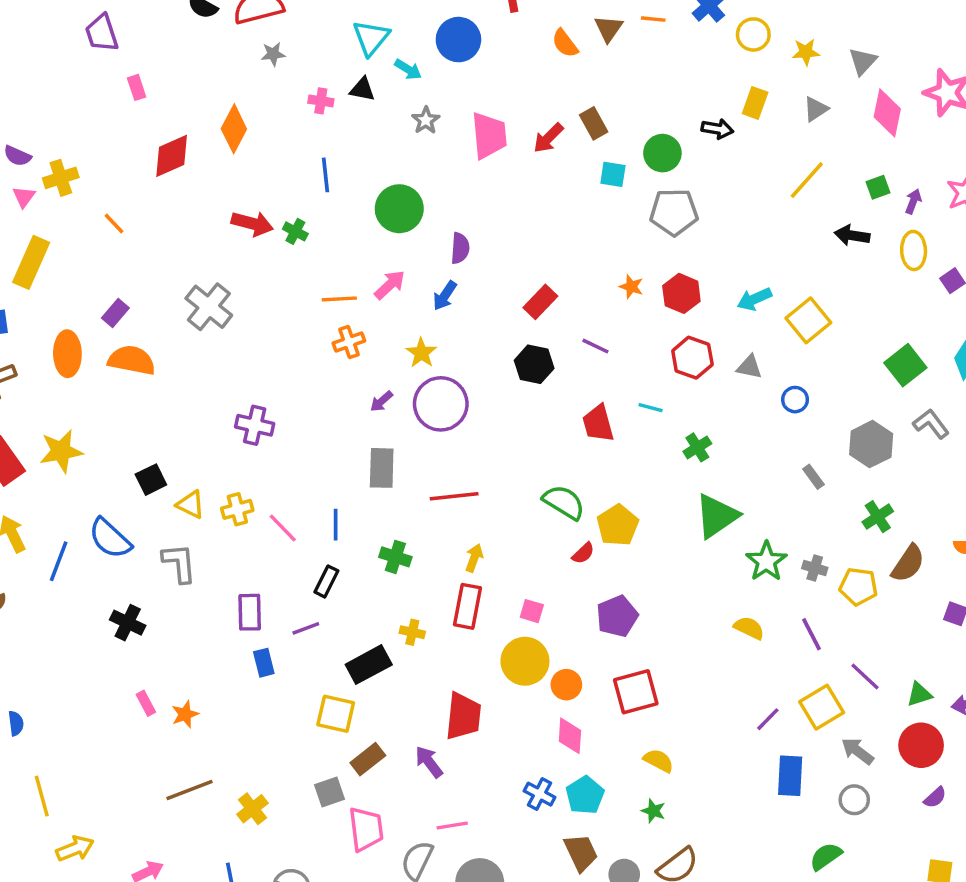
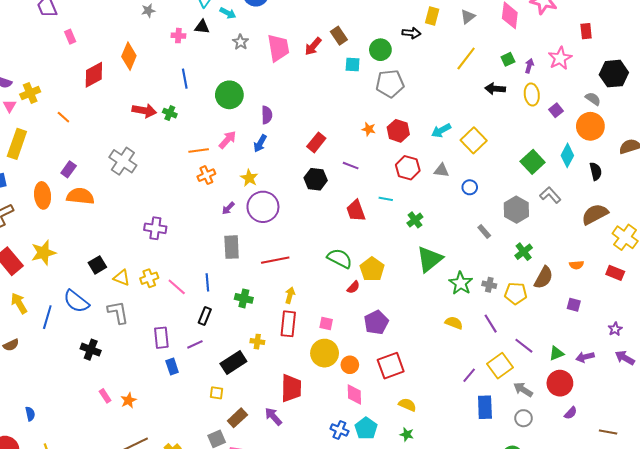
yellow square: (336, 714) -> (216, 393), size x0.6

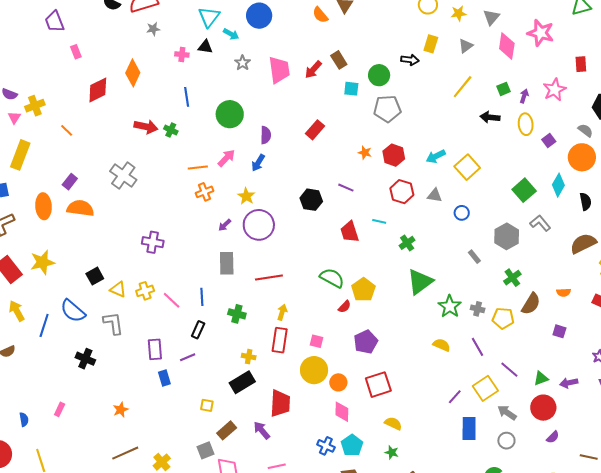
red rectangle: (316, 142) -> (315, 130), moved
black rectangle: (233, 363) -> (242, 382), moved
pink rectangle: (105, 396) -> (60, 409), moved, turned 56

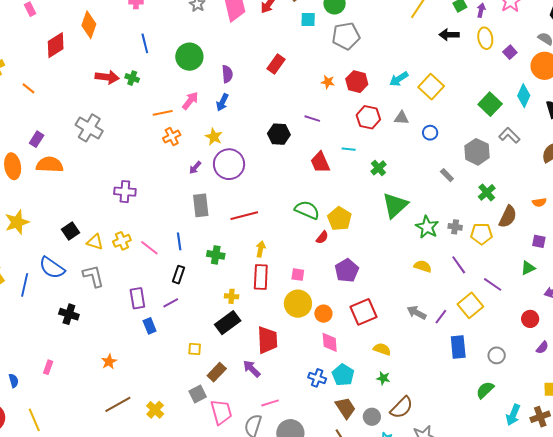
green triangle: (541, 378) -> (528, 268), moved
red circle: (543, 408) -> (530, 319), size x0.7
gray arrow: (507, 413) -> (417, 313), moved

